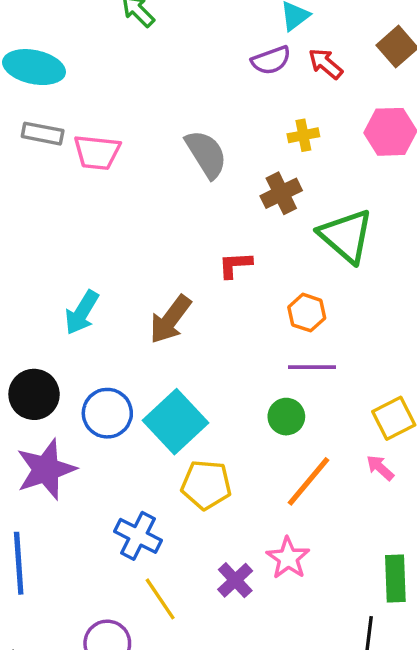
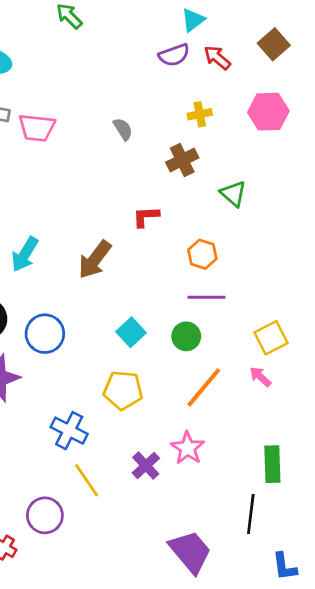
gray semicircle: (206, 154) -> (123, 129), size x0.6
green triangle: (346, 236) -> (233, 194), size x0.6
cyan square: (176, 422) -> (131, 332), moved, size x0.6

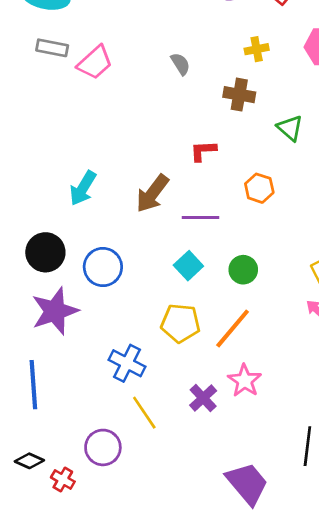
pink trapezoid: (37, 128) -> (95, 63), turned -48
brown cross: (182, 160) -> (239, 95), turned 36
purple line: (206, 297) -> (200, 218), moved
orange line: (204, 387) -> (233, 328), moved

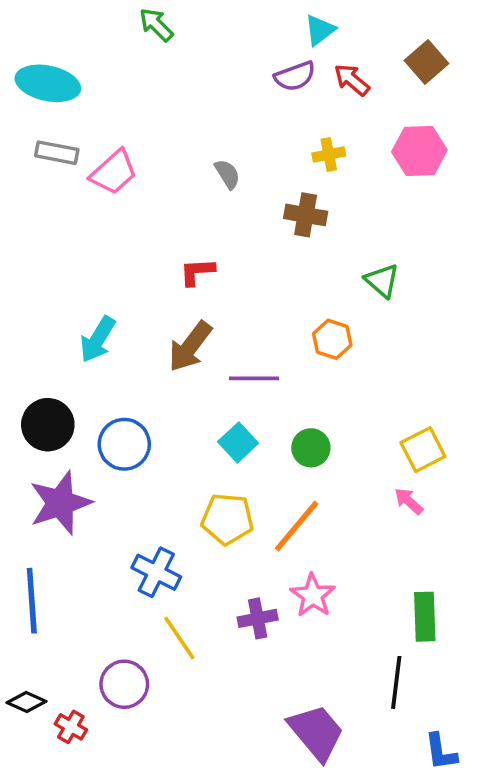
green triangle: (290, 128) -> (382, 281), moved
red L-shape: (203, 151) -> (197, 272), moved
purple cross: (203, 398) -> (258, 618), turned 32

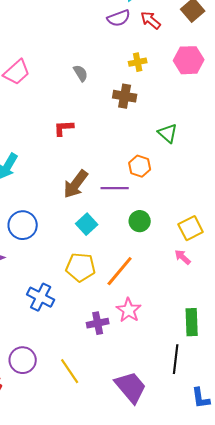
brown arrow: (190, 346) -> (76, 184), moved
purple line: (254, 378) -> (115, 188), moved
green circle: (311, 448) -> (140, 221), moved
yellow line: (179, 638) -> (70, 371), moved

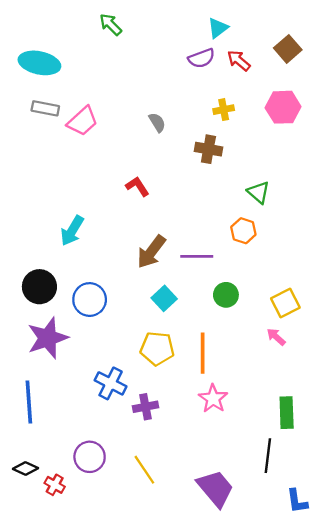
red L-shape: (64, 128) -> (137, 186), turned 60
orange hexagon: (140, 166) -> (243, 231), moved
orange line: (120, 271) -> (203, 353), turned -40
purple cross: (98, 323) -> (146, 407), moved

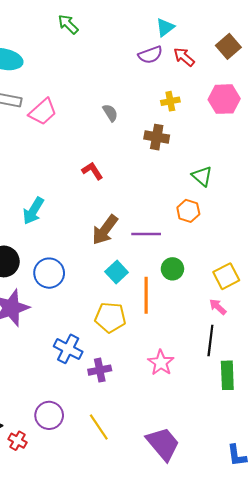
orange line: (203, 353) -> (146, 295), moved
black line: (268, 456) -> (210, 341), moved

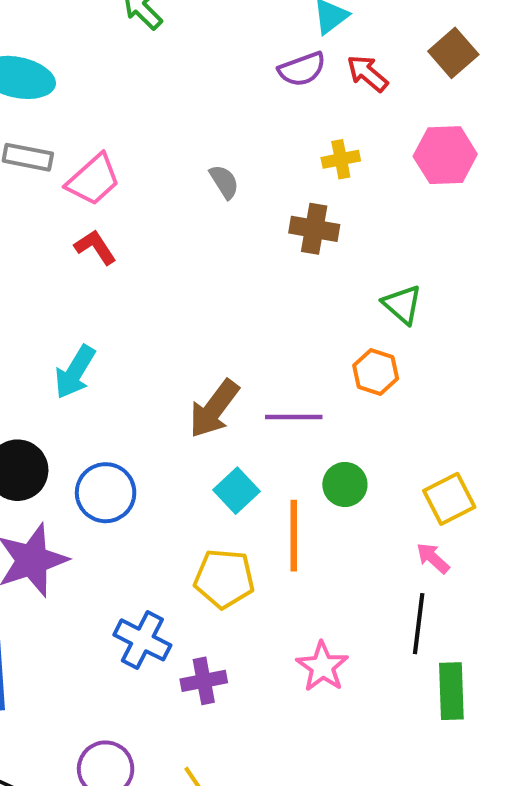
red L-shape: (92, 171) -> (95, 247), moved

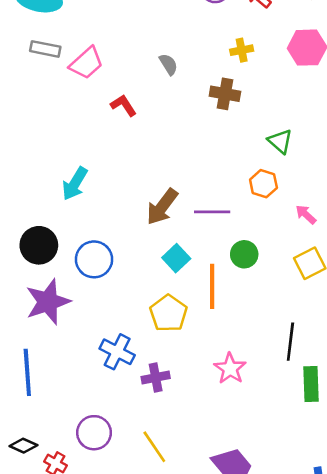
red L-shape: (95, 247) -> (124, 105), moved
pink arrow: (433, 558) -> (306, 214), moved
yellow pentagon: (224, 579) -> (168, 313), turned 30

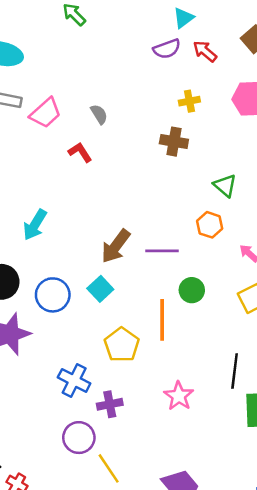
gray semicircle: (168, 64) -> (99, 114), moved
cyan square: (176, 258) -> (100, 289), moved
purple circle: (94, 433) -> (79, 438), moved

